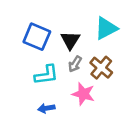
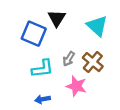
cyan triangle: (106, 28) -> (97, 26), turned -50
black triangle: (70, 40) -> (57, 18), moved

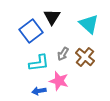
blue square: (34, 34) -> (31, 31), turned 30
pink star: (76, 86) -> (59, 81), moved

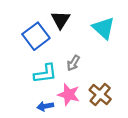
brown cross: (85, 57) -> (100, 95), moved

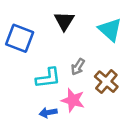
blue square: (36, 36) -> (20, 38), moved, turned -32
brown cross: (100, 95) -> (106, 82), moved

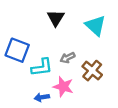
blue square: (20, 38) -> (17, 50), moved
gray arrow: (78, 67) -> (68, 58), turned 32

